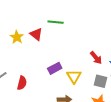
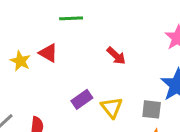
green line: (56, 22) -> (71, 18), moved
red arrow: (96, 58) -> (116, 56), moved

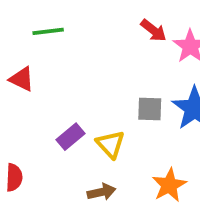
red arrow: (116, 56) -> (154, 30), moved
gray square: (152, 109) -> (150, 109), moved

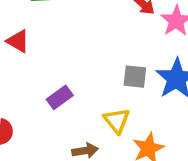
yellow triangle: (110, 144) -> (117, 121), moved

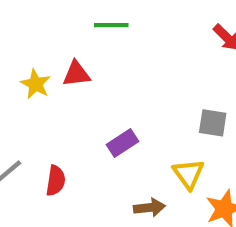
red triangle: (18, 41) -> (76, 74), turned -40

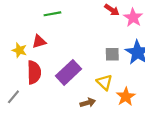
purple rectangle: (123, 143) -> (68, 72), size x1.6
red semicircle: (56, 181) -> (34, 72), moved, size x1.5

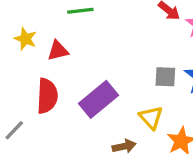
yellow star: (19, 50) -> (25, 39), moved

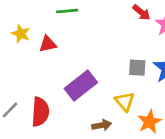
red semicircle: (47, 96) -> (40, 112), moved

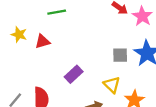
purple rectangle: (81, 86) -> (74, 74), size x0.7

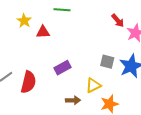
yellow triangle: (112, 85) -> (93, 85), turned 35

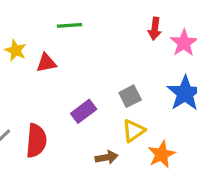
red arrow: (118, 21) -> (155, 29), turned 56
gray square: (107, 62) -> (130, 96), moved, turned -32

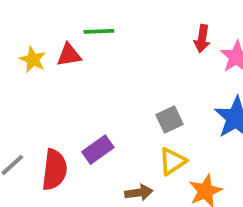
red triangle: (46, 63) -> (69, 55), moved
purple rectangle: (84, 111) -> (98, 150), moved

